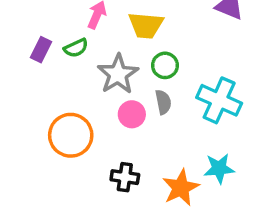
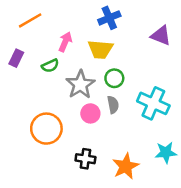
purple rectangle: (41, 50) -> (16, 58), moved
cyan star: (219, 168) -> (166, 152), moved

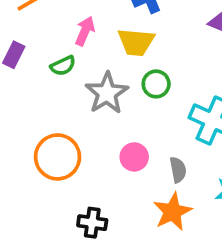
gray semicircle: (113, 105) -> (178, 170), moved
pink circle: (90, 113) -> (134, 157), moved
black cross: (85, 159) -> (92, 223), moved

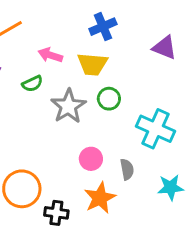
pink arrow: (85, 31) -> (50, 55), turned -95
orange circle: (58, 157) -> (22, 189), moved
orange star: (172, 212) -> (100, 198), moved

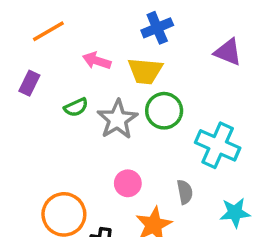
green semicircle: (32, 84) -> (76, 107), moved
green circle: (109, 99) -> (164, 111), size x1.4
pink circle: (91, 159) -> (128, 183), moved

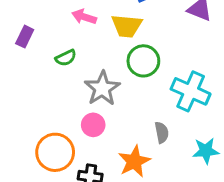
gray star: (117, 119) -> (102, 88), moved
pink circle: (128, 183) -> (93, 125), moved

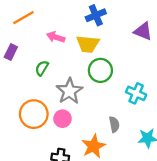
green semicircle: (66, 58) -> (42, 68), turned 147
cyan cross: (191, 91) -> (136, 93), size x0.7
orange circle: (55, 152) -> (34, 114), moved

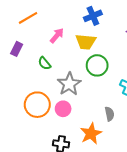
pink arrow: (56, 37) -> (57, 36), turned 112
green semicircle: (42, 68) -> (44, 63), turned -72

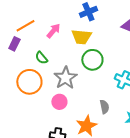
orange line: (28, 18) -> (25, 26), moved
orange circle: (37, 105) -> (29, 82), moved

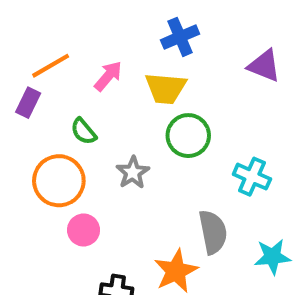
gray star: (65, 78) -> (133, 172), size x0.7
pink circle: (59, 102) -> (84, 230), moved
gray semicircle: (104, 107) -> (213, 232), size x1.5

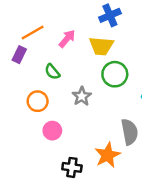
orange circle: (59, 181) -> (38, 101), size x0.7

